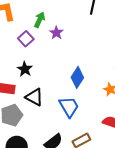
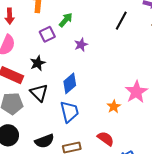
purple star: (56, 33) -> (81, 45), moved
blue diamond: (77, 77) -> (70, 83), moved

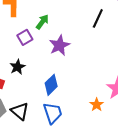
purple star: (81, 45) -> (59, 45), size x1.5
black triangle: (39, 93) -> (20, 111), moved

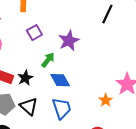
green arrow: (42, 22) -> (48, 60), moved
black star: (17, 67) -> (25, 78), moved
blue diamond: (51, 85) -> (60, 80), turned -75

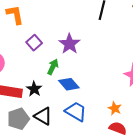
orange star: (106, 100) -> (115, 108), moved
blue trapezoid: (62, 108) -> (76, 112), turned -30

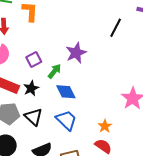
purple square: (34, 43) -> (34, 59), moved

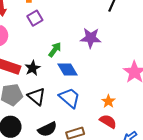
purple star: (76, 53) -> (91, 38), moved, turned 30
purple square: (34, 59) -> (35, 18), moved

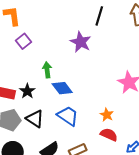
purple star: (91, 38) -> (81, 42), moved, turned 30
green arrow: (55, 50) -> (47, 70), turned -35

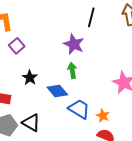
green arrow: (47, 70) -> (72, 70), moved
black star: (27, 91) -> (30, 78), moved
blue trapezoid: (68, 116) -> (79, 109), moved

